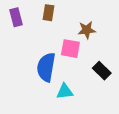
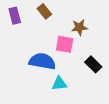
brown rectangle: (48, 13) -> (44, 11), turned -48
blue semicircle: (46, 67) -> (42, 61), turned 90

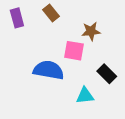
cyan triangle: (59, 84) -> (85, 96), moved

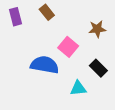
brown star: (91, 31) -> (97, 29), moved
pink square: (74, 51) -> (68, 47), turned 30

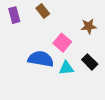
cyan triangle: (78, 88) -> (66, 68), moved

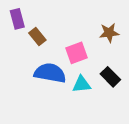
brown rectangle: (43, 11) -> (37, 37), moved
pink square: (62, 43) -> (76, 53), turned 30

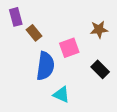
blue semicircle: (50, 73) -> (45, 66), turned 88
cyan triangle: (81, 84) -> (61, 94), moved, turned 30

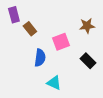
blue semicircle: (45, 66) -> (40, 58), size x0.7

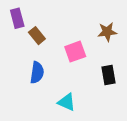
blue semicircle: (40, 58) -> (37, 73), moved
black rectangle: (88, 61) -> (108, 75), turned 35

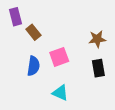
brown star: (107, 32) -> (97, 39), moved
pink square: (75, 52) -> (59, 57), moved

